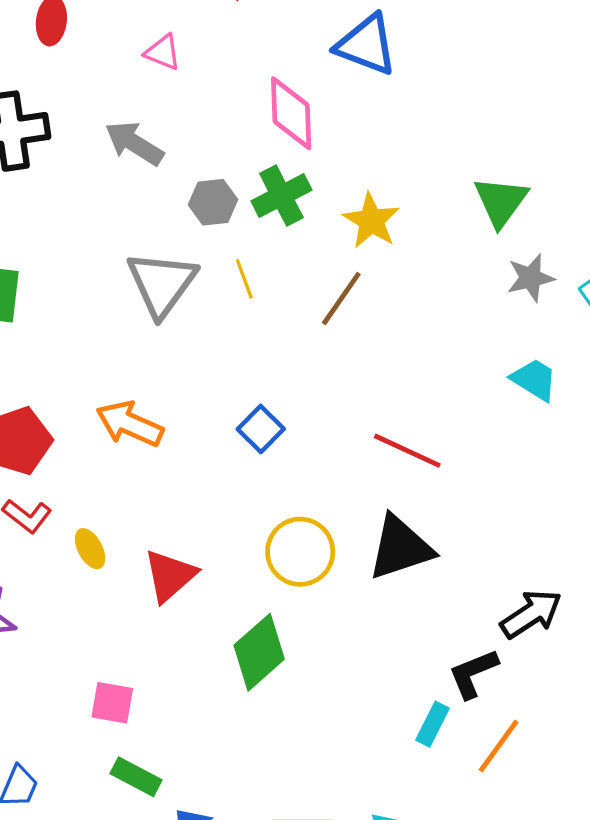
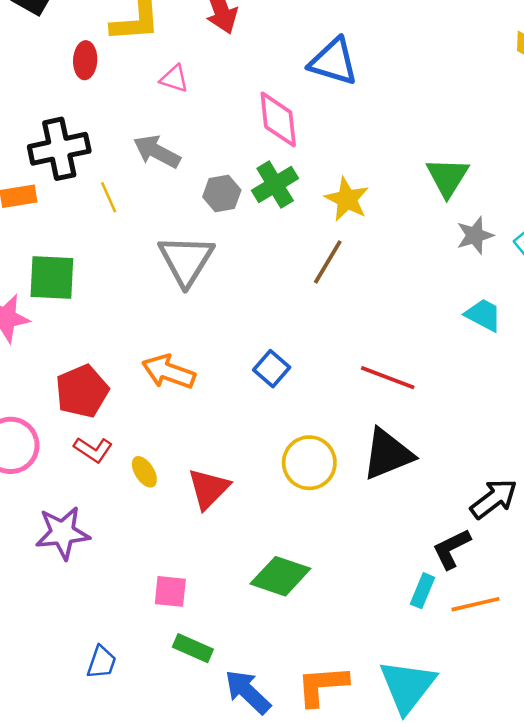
yellow line: (244, 279) -> (109, 197), moved
green diamond: (259, 652) -> (280, 576), moved, turned 64
orange line: (499, 746) -> (476, 604), turned 45

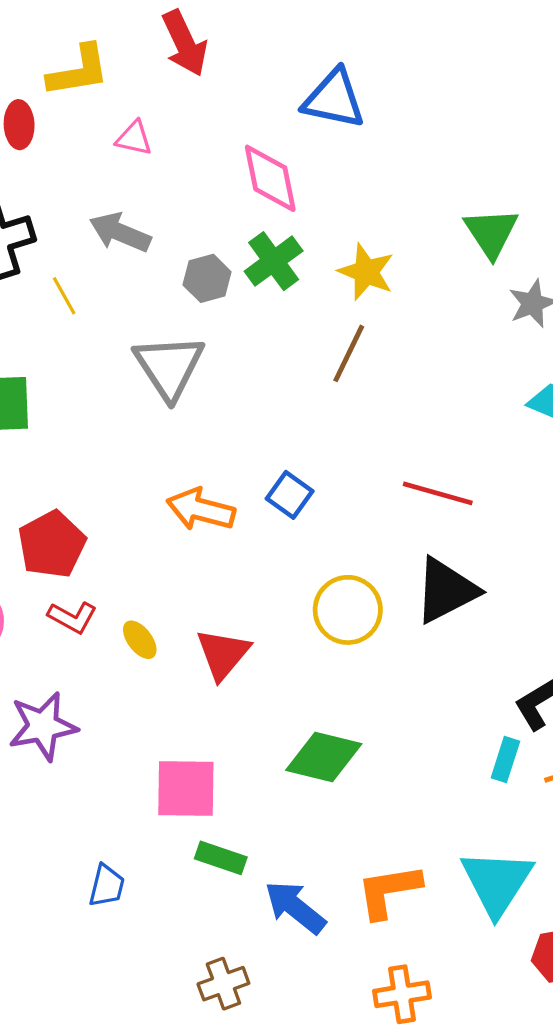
orange arrow: (169, 372) -> (201, 509), moved
pink square: (170, 591) -> (186, 789), size x1.5

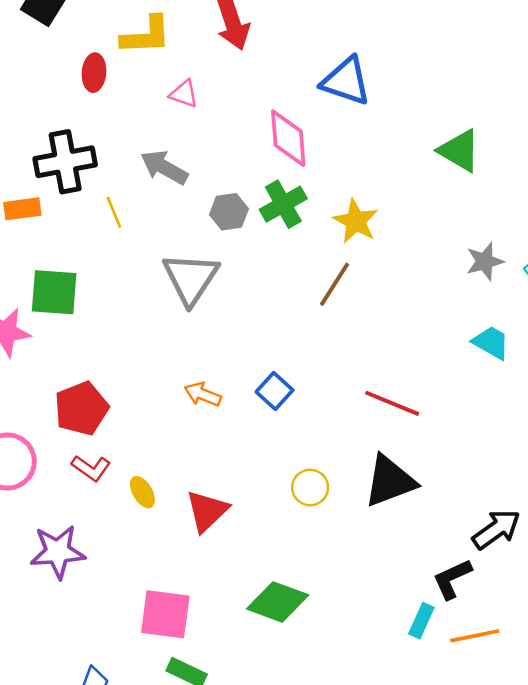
green triangle: (491, 233) -> (459, 151), moved, turned -33
orange arrow: (201, 509) -> (203, 394), size x0.7
yellow circle: (348, 610) -> (310, 488), size x0.7

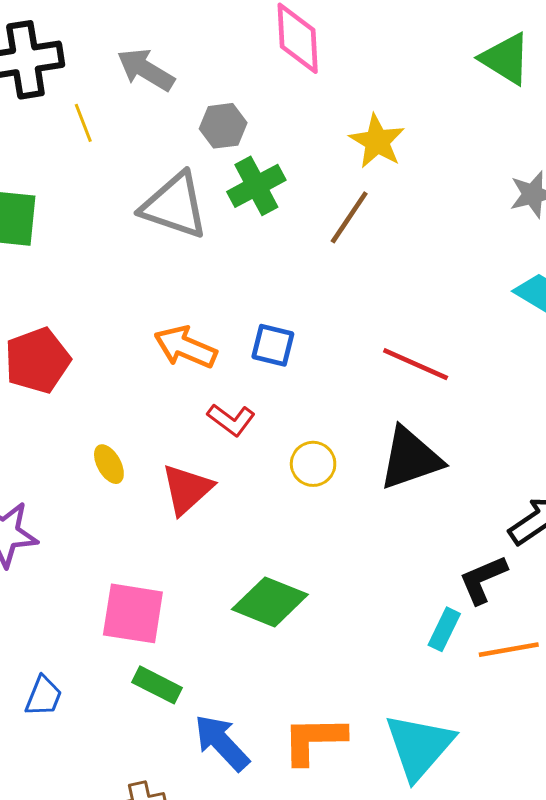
green cross: (283, 204) -> (256, 186), moved
gray triangle: (191, 278) -> (175, 206), turned -46
blue square: (275, 391) -> (273, 345), turned -30
orange arrow: (203, 394) -> (185, 347), size x1.4
red L-shape: (91, 468) -> (231, 420), moved

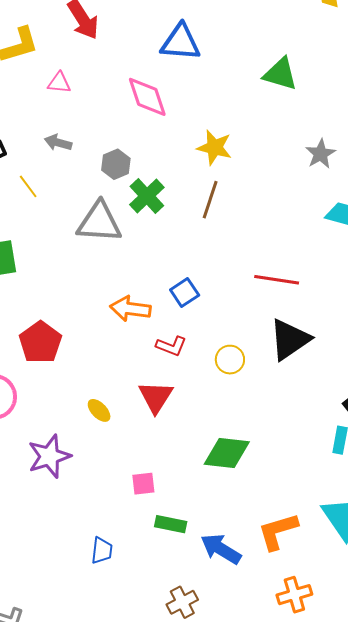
gray arrow: (146, 70) -> (58, 143), size x0.7
blue square: (273, 345) -> (185, 292), turned -32
yellow ellipse: (109, 464) -> (99, 410), moved
pink square: (133, 613) -> (143, 484), size x0.6

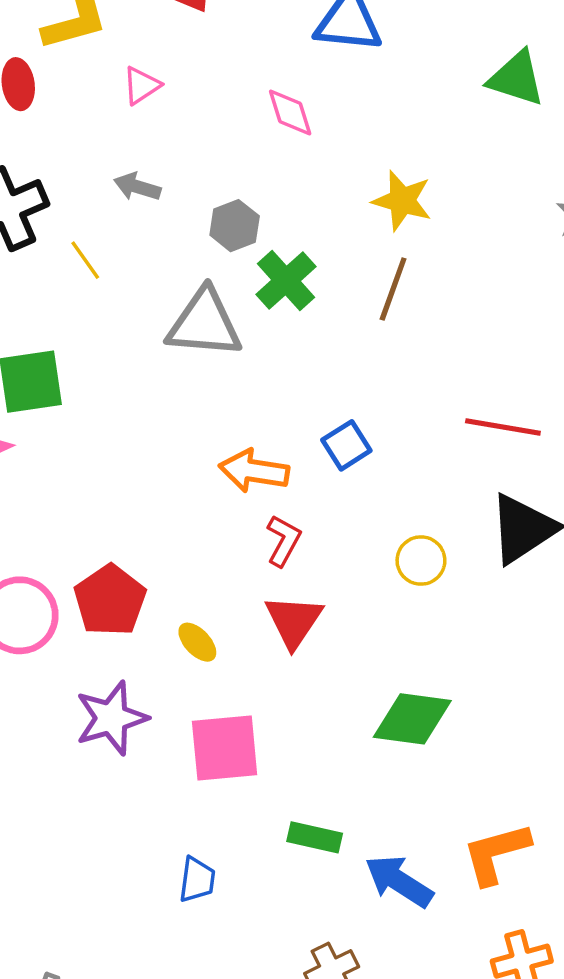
pink triangle: (59, 83) -> (141, 85), turned -40
pink diamond: (147, 97) -> (290, 113), size x0.7
red pentagon: (40, 342) -> (110, 600), moved
red L-shape: (171, 346) -> (283, 541), moved, turned -84
pink square: (143, 484) -> (225, 748), moved, size x1.8

